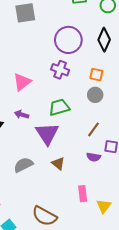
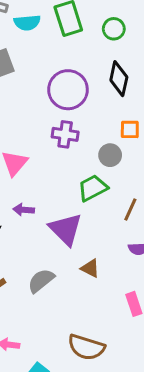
orange square: (96, 75) -> (130, 129), moved
gray circle: (95, 95) -> (110, 155), moved
green trapezoid: (59, 107) -> (93, 188), moved

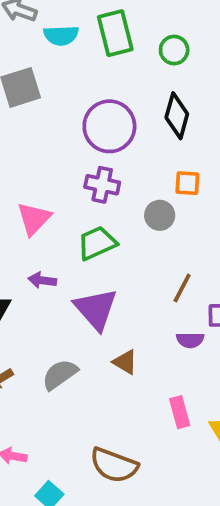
green trapezoid: (93, 188) -> (97, 243), moved

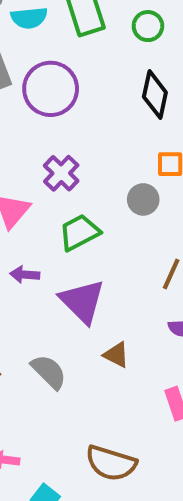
purple circle: (109, 126) -> (51, 89), moved
purple cross: (102, 185) -> (61, 173), moved, turned 36
gray semicircle: (60, 374) -> (49, 372), turned 84

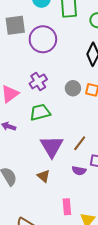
gray circle: (143, 199) -> (73, 88), moved
purple triangle: (82, 301) -> (52, 147), moved

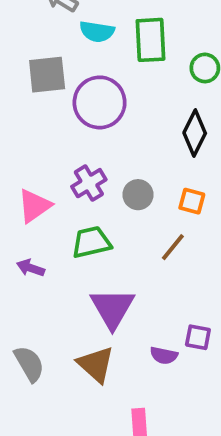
gray circle: (73, 88) -> (138, 195), moved
brown line: (80, 143) -> (173, 247), moved
brown triangle: (44, 176) -> (96, 364), size x1.5

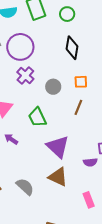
purple cross: (89, 183) -> (25, 76), moved
green trapezoid: (91, 242) -> (37, 117), turned -85
purple arrow: (31, 268) -> (11, 139), turned 32

